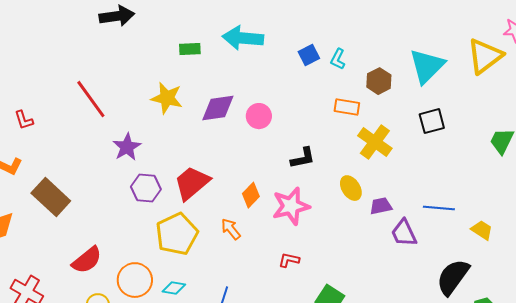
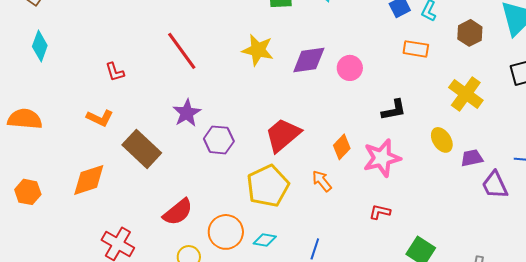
orange rectangle: (347, 107) -> (416, 49), moved
purple star: (127, 147) -> (187, 113), moved
purple hexagon: (146, 188) -> (219, 140), moved

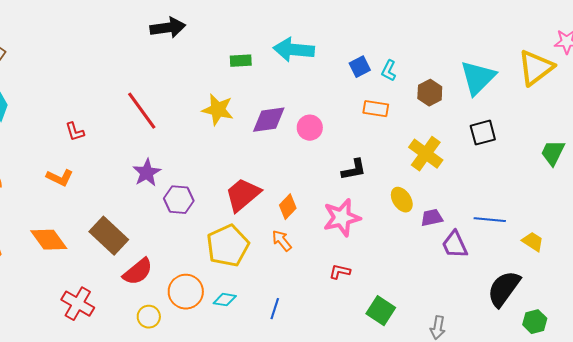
orange diamond: (342, 147) -> (288, 207), moved
brown rectangle: (142, 149) -> (109, 236), moved
orange diamond: (89, 180) -> (49, 240), turned 72

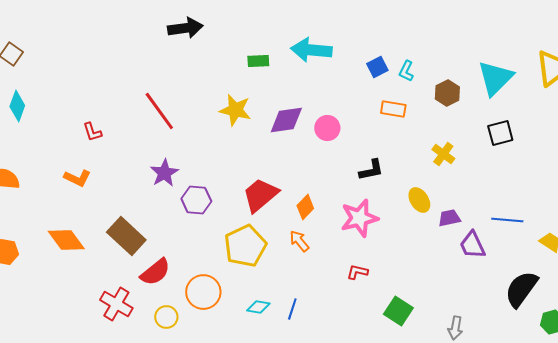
yellow cross: (426, 154) -> (443, 154), size x0.7
cyan diamond: (225, 300) -> (258, 307), moved
red cross: (78, 304) -> (116, 304), moved

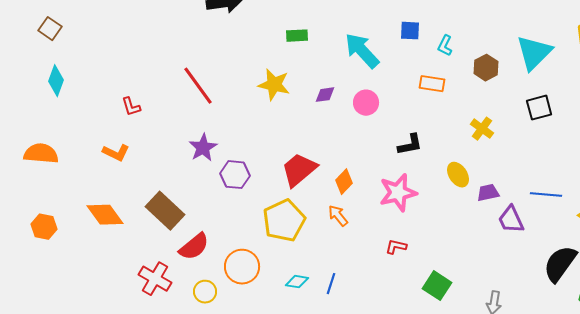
cyan arrow: (311, 50) -> (362, 51), moved, turned 42
blue square: (377, 67) -> (410, 31), moved, turned 30
purple diamond: (286, 120) -> (325, 95), size x0.6

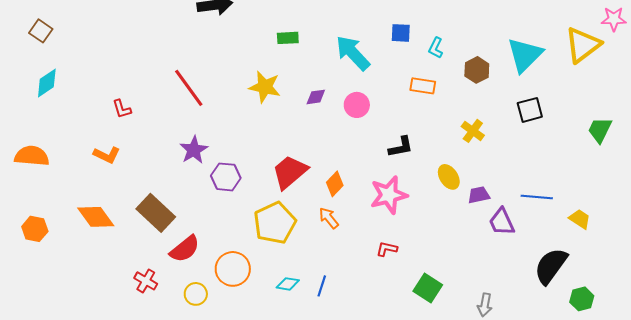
cyan diamond: (56, 81) -> (47, 83), turned 36
red cross: (155, 279) -> (146, 281), size x0.7

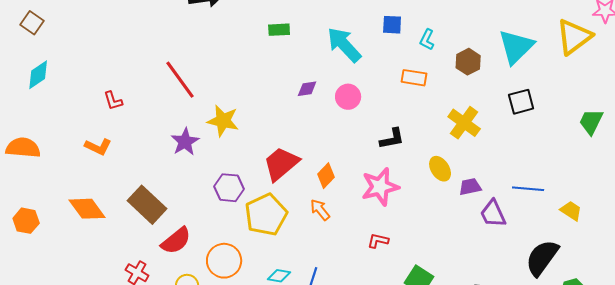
yellow star: (265, 87) -> (223, 121), moved
yellow cross: (473, 131) -> (464, 123), size x1.4
purple hexagon: (226, 177) -> (229, 188), moved

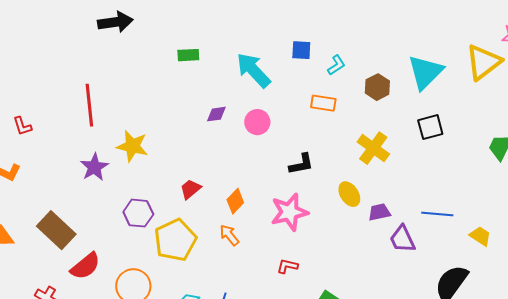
cyan L-shape: (427, 40) -> (336, 65), turned -150
red line: (180, 80) -> (89, 105), turned 30
red trapezoid: (281, 164) -> (190, 189), size x0.6

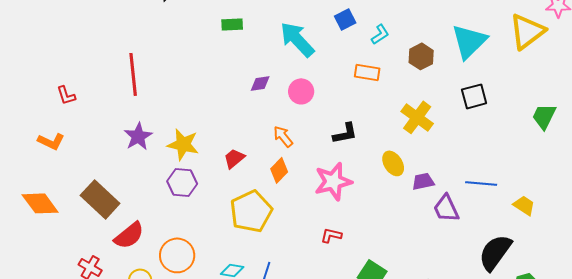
blue square: (301, 50) -> (345, 19), turned -30
yellow star: (132, 146) -> (183, 144), moved
orange arrow: (229, 235) -> (283, 136), moved
yellow pentagon: (175, 240) -> (251, 211), moved

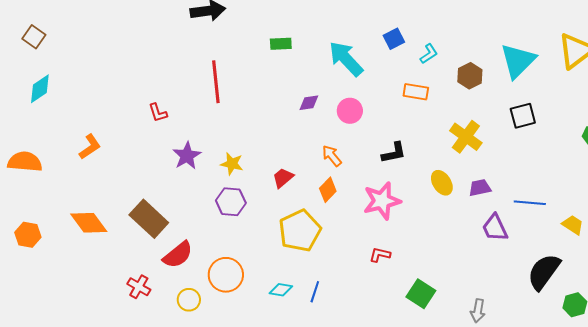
red line: (133, 74) -> (216, 82), moved
red L-shape: (66, 95) -> (158, 113), moved
orange L-shape: (51, 141) -> (90, 147), moved, turned -60
yellow star: (183, 144) -> (232, 164), size x0.7
purple trapezoid: (423, 181) -> (480, 188), moved

